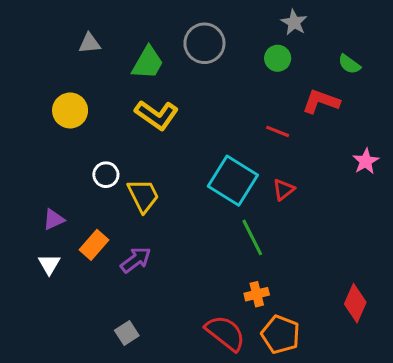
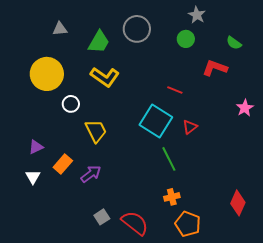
yellow circle: (70, 110) -> (47, 74), size x1.4
red line: (278, 131) -> (175, 90), moved
white circle: (106, 175) -> (71, 104), moved
gray square: (127, 333) -> (102, 217), moved
red semicircle: (225, 333) -> (135, 223), moved

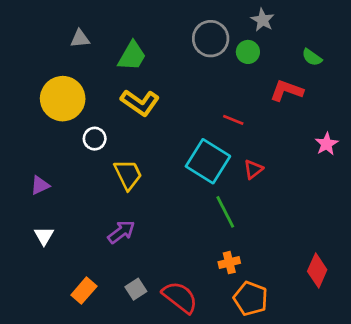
gray circle: (137, 29) -> (211, 39), moved
purple triangle: (36, 147) -> (40, 185), moved
orange rectangle: (63, 164) -> (84, 291), moved

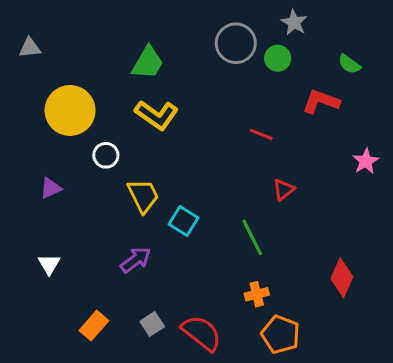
gray triangle: (80, 39) -> (30, 48), moved
cyan square: (208, 161) -> (184, 221), moved, size x0.6
purple triangle: (40, 185) -> (51, 188), moved
red diamond: (317, 271) -> (342, 278), moved

